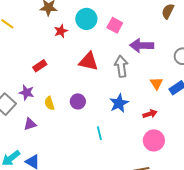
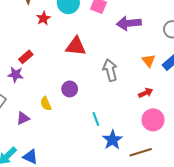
gray arrow: (121, 66) -> (110, 70), moved
purple star: (27, 93) -> (16, 75), moved
yellow semicircle: (49, 103) -> (46, 104), moved
blue star: (119, 103) -> (113, 140), moved

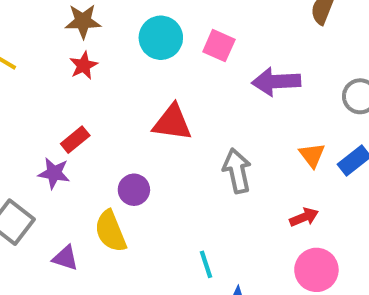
red star: (43, 18) -> (84, 65), moved
purple circle: (70, 89) -> (134, 190), moved
yellow semicircle: (46, 104) -> (111, 231), size x1.5
purple triangle: (23, 118) -> (65, 258), turned 40

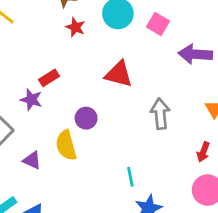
red star: (84, 65) -> (75, 27), moved, turned -30
red arrow: (304, 217) -> (203, 152), turned 126

